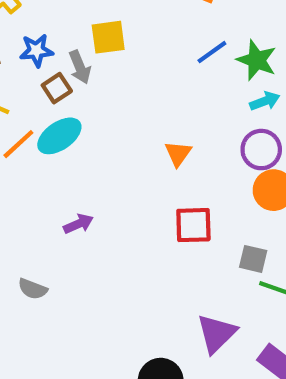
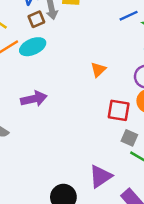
purple arrow: (78, 224) -> (34, 99), size x1.5
red square: (193, 225) -> (119, 110), moved

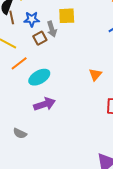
cyan ellipse: (33, 47) -> (39, 77), moved

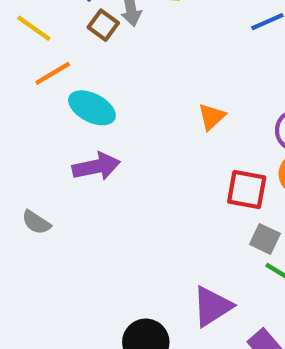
brown square: (40, 38) -> (103, 25), turned -32
cyan ellipse: (39, 77) -> (92, 108), turned 50

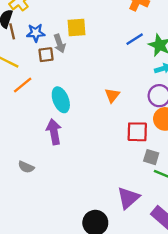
brown square: (103, 25) -> (46, 55), turned -35
cyan ellipse: (92, 108) -> (61, 100), moved, turned 50
purple arrow: (96, 166) -> (54, 132), turned -80

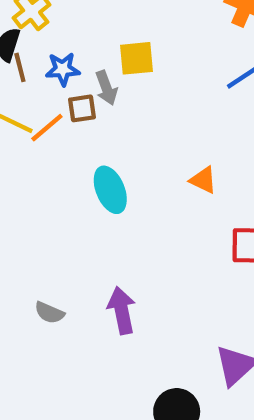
orange line: (23, 85) -> (47, 128), moved
orange triangle: (112, 95) -> (203, 180), turned -42
purple arrow: (54, 132) -> (122, 310), moved

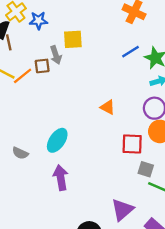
blue star: (63, 69) -> (38, 20), moved
cyan ellipse: (110, 190) -> (57, 140), moved, turned 55
gray semicircle: (49, 313) -> (20, 153), moved

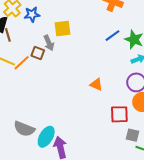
brown square: (42, 66) -> (38, 53), turned 32
cyan ellipse: (57, 140) -> (46, 137), moved
gray semicircle: (20, 153) -> (24, 129), size x1.5

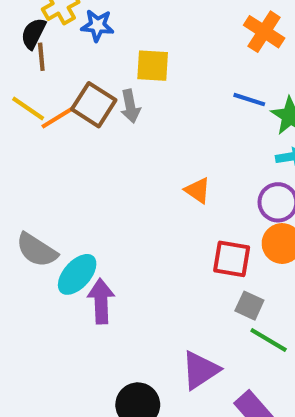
blue line: (113, 36) -> (249, 100), turned 42
gray arrow: (49, 43) -> (130, 106), moved
brown square: (38, 53) -> (94, 105), size x1.5

